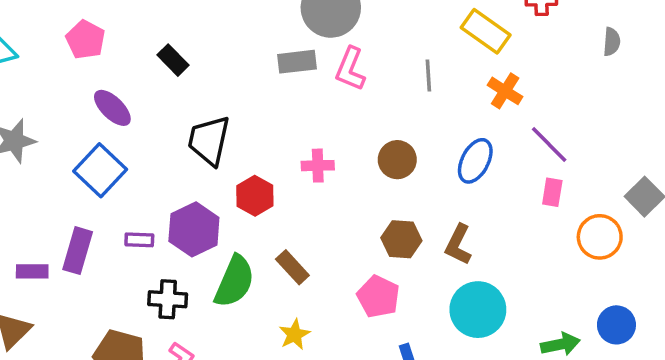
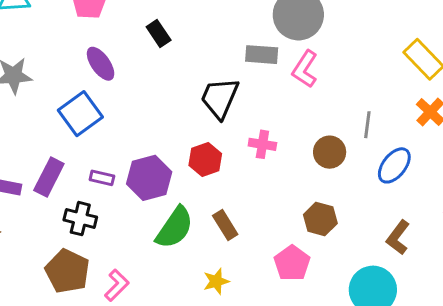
gray line: (428, 75) -> (367, 125), moved
black trapezoid: (209, 140) -> (220, 98), moved
brown L-shape: (458, 245) -> (398, 238), moved
black cross: (168, 299) -> (80, 219), moved

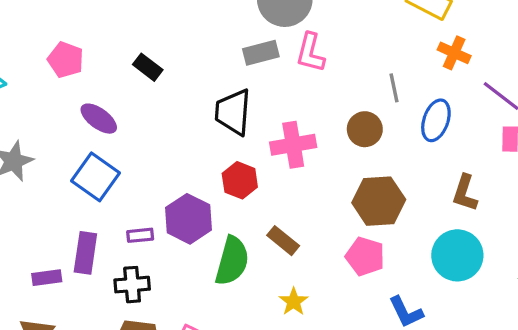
pink cross: (262, 144) -> (293, 145), size x1.5
brown hexagon: (320, 219) -> (379, 201), size x1.4

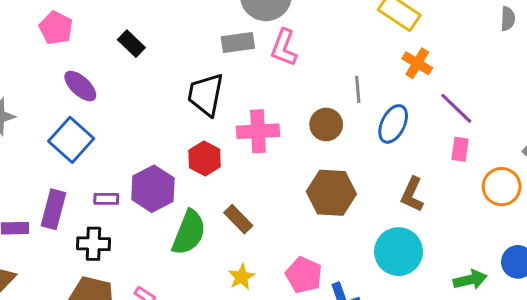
pink pentagon: (365, 256) -> (304, 275), moved

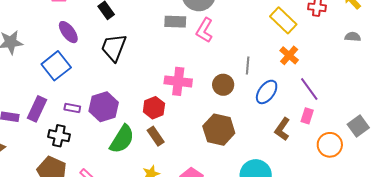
gray semicircle: (508, 19) -> (353, 37), turned -98
black trapezoid: (206, 94) -> (114, 48), moved
red hexagon: (205, 159) -> (154, 108), moved
brown L-shape: (412, 194) -> (282, 129), moved

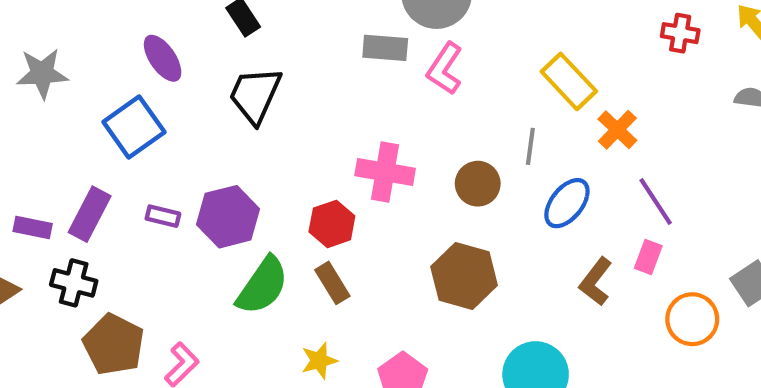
yellow rectangle: (283, 20) -> (569, 81), moved
black cross: (59, 136) -> (74, 283), moved

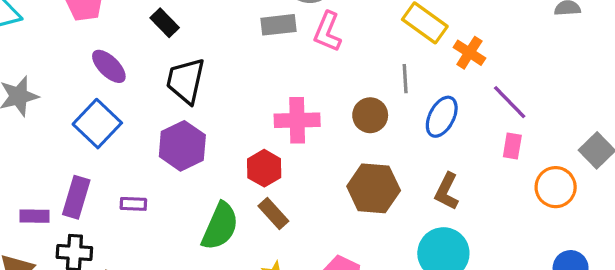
purple rectangle: (163, 216) -> (133, 204), moved
purple hexagon: (228, 217) -> (182, 146), moved
brown L-shape: (596, 282) -> (447, 191), moved

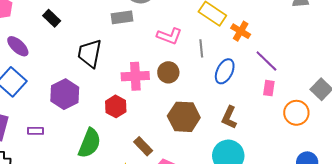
pink L-shape: (327, 32) -> (169, 36), moved, turned -90
black trapezoid: (186, 81) -> (90, 53), moved
brown circle: (370, 115) -> (168, 72), moved
brown rectangle: (273, 214) -> (143, 146), moved

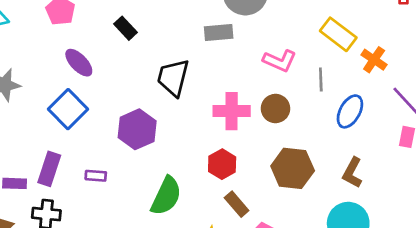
red hexagon: (116, 106) -> (222, 164), moved

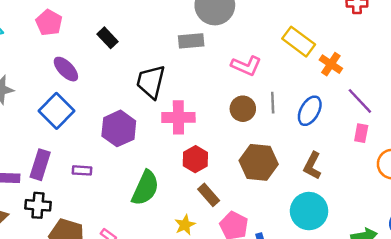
gray line: (321, 79) -> (273, 103), moved
pink cross: (232, 111) -> (178, 117), moved

